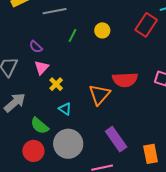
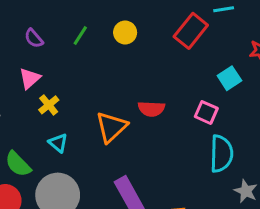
purple semicircle: (36, 47) -> (34, 38), moved
red semicircle: (125, 80) -> (151, 109), size x0.7

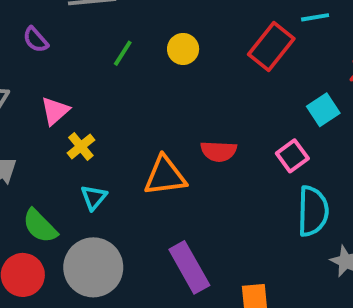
purple semicircle: (34, 38) -> (36, 40), moved
pink square: (206, 112) -> (292, 156), turned 30
orange triangle: (111, 127) -> (165, 176), turned 36
cyan triangle: (58, 143) -> (94, 197), turned 30

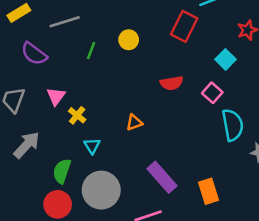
purple semicircle: (36, 40) -> (34, 54), size x1.5
red semicircle: (219, 151) -> (172, 83), moved
orange triangle: (165, 176) -> (134, 123), size x0.6
green semicircle: (40, 226) -> (62, 171), turned 75

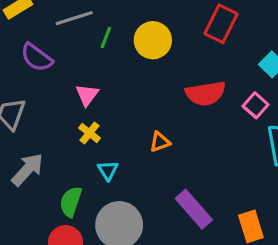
yellow circle: (129, 40) -> (153, 40), size x1.5
green line: (91, 51) -> (106, 38), moved
red semicircle: (172, 83) -> (206, 93), size x1.4
pink triangle: (56, 96) -> (87, 95), moved

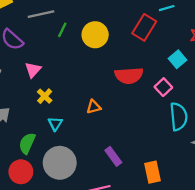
pink triangle: (87, 95) -> (33, 70), moved
purple rectangle: (194, 209) -> (113, 156), size x0.7

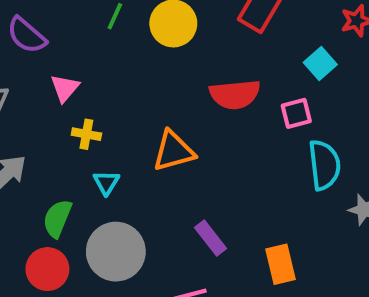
pink square: (163, 87) -> (296, 113), turned 30
yellow cross: (45, 96) -> (86, 134), turned -32
orange triangle: (94, 107) -> (174, 151), size x1.6

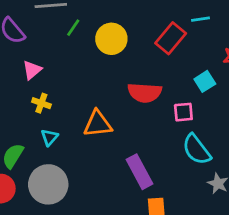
cyan semicircle: (324, 165) -> (197, 149), turned 140
purple rectangle: (211, 238) -> (139, 172), moved, size x1.4

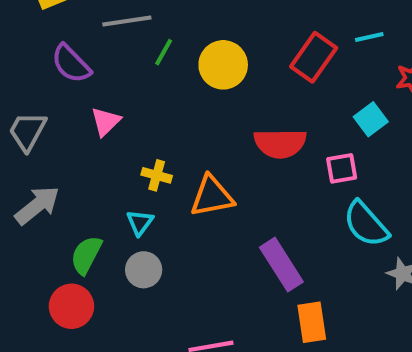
cyan line: (200, 19) -> (369, 37), moved
yellow cross: (41, 103) -> (157, 175), moved
gray circle: (48, 184) -> (144, 270), moved, size x0.6

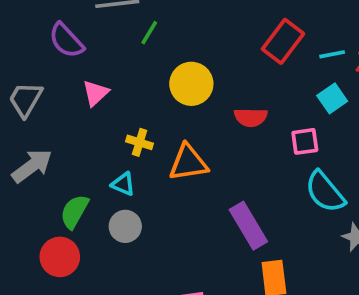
cyan line: (369, 37) -> (332, 54), moved
yellow circle: (223, 65) -> (191, 84), moved
red semicircle: (280, 143) -> (251, 117), size x0.7
cyan triangle: (140, 222) -> (123, 184), turned -45

